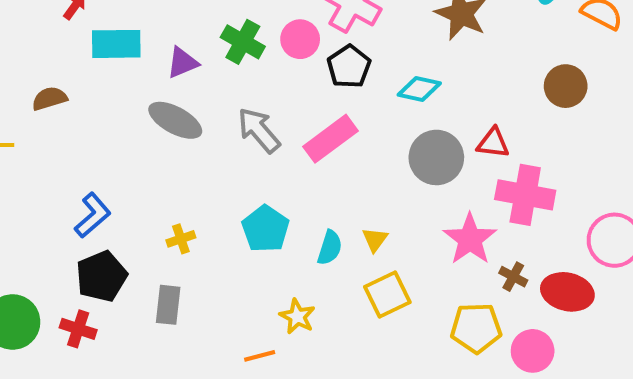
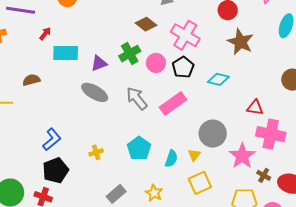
pink circle: (300, 39) -> (156, 63), moved
green cross: (243, 42) -> (130, 54), turned 30
gray circle: (436, 157) -> (213, 134), moved
gray rectangle: (168, 305) -> (116, 194), moved, turned 42

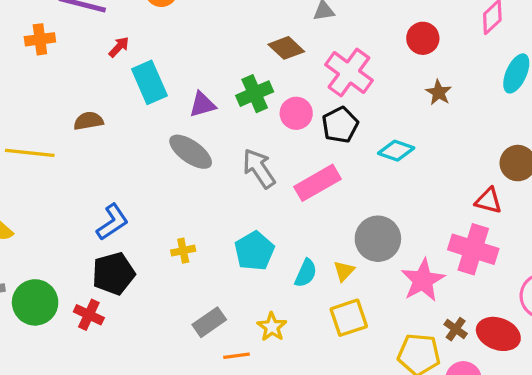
brown star: (240, 42) -> (439, 92), size x0.6
cyan rectangle: (66, 53) -> (149, 82), turned 60
red triangle: (255, 107) -> (488, 201), moved
brown cross: (264, 175) -> (456, 329), moved

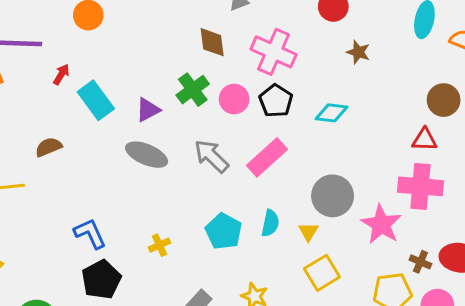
brown diamond: (286, 48) -> (212, 42), turned 52
blue L-shape: (112, 222) -> (90, 233), turned -68
cyan semicircle: (306, 273) -> (270, 223), moved

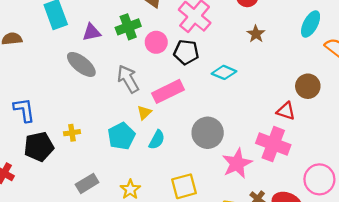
black pentagon: (276, 101) -> (186, 52), turned 30
yellow triangle: (308, 232) -> (144, 112), moved
black pentagon: (101, 280) -> (39, 147), moved

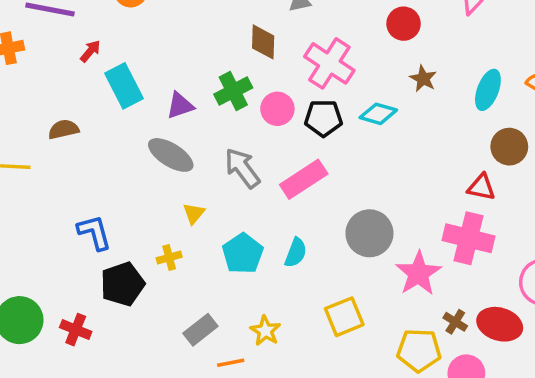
cyan ellipse: (311, 24) -> (488, 90), moved
cyan diamond: (224, 72) -> (378, 114), moved
yellow triangle: (144, 112) -> (194, 213), moved

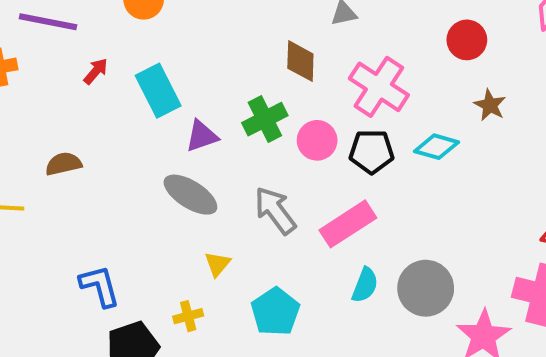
cyan rectangle: (124, 86) -> (158, 91), moved
cyan semicircle: (296, 253) -> (365, 285), moved

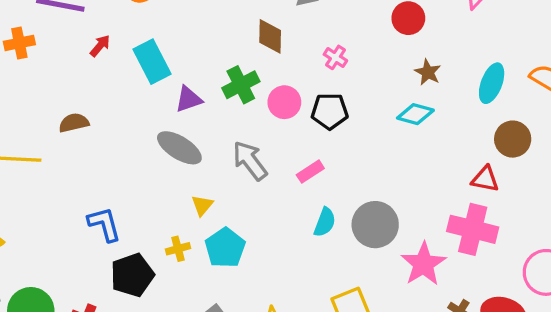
pink cross: (379, 87) -> (335, 57), size x0.5
cyan diamond: (436, 147) -> (415, 114), moved
pink rectangle: (348, 224) -> (310, 172), size x0.6
cyan pentagon: (275, 312) -> (225, 248), moved

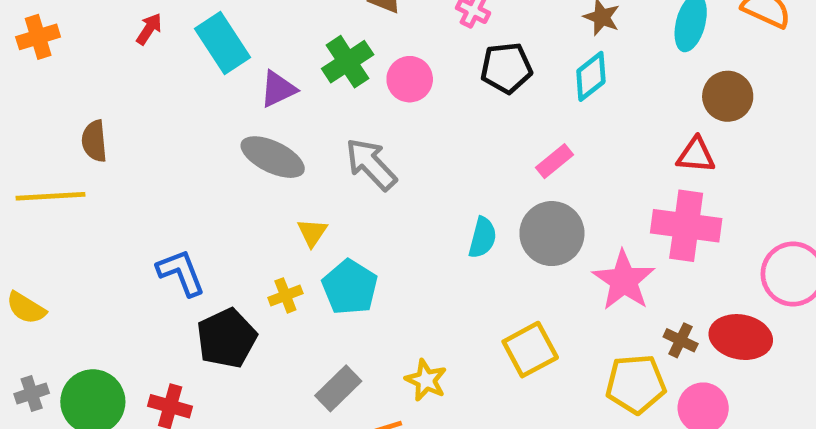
black pentagon: (330, 111) -> (506, 68), moved
cyan diamond: (415, 114) -> (591, 76), turned -48
brown semicircle: (74, 123) -> (94, 141), moved, turned -76
pink rectangle: (310, 172) -> (555, 161), moved

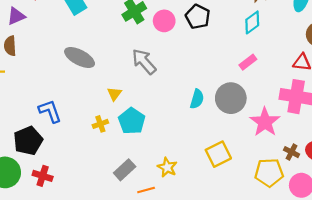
black pentagon: (506, 68) -> (198, 17), moved, turned 30
purple triangle: (278, 89) -> (16, 16), moved
gray ellipse: (273, 157) -> (80, 58), moved
pink rectangle: (555, 161) -> (248, 62), moved
black pentagon: (227, 338) -> (28, 141), moved

